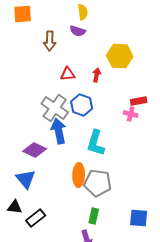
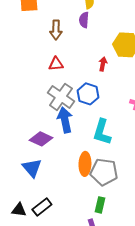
purple semicircle: (78, 31) -> (84, 20), turned 77
red triangle: (68, 74) -> (56, 64), moved
black triangle: (15, 207) -> (19, 210), moved

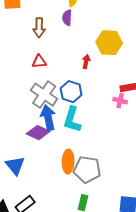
cyan L-shape: (102, 132) -> (72, 120), moved
purple diamond: (41, 139) -> (38, 133), moved

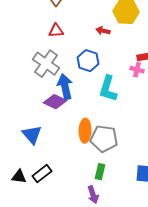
red arrow: (86, 62) -> (103, 31), turned -88
gray cross: (44, 95) -> (46, 64), moved
cyan L-shape: (72, 120) -> (108, 89), moved

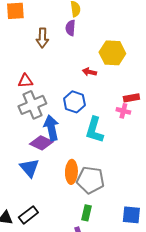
red triangle: (56, 31) -> (25, 81), moved
gray cross: (46, 64) -> (32, 105), turned 32
blue triangle: (32, 135) -> (29, 168), moved

